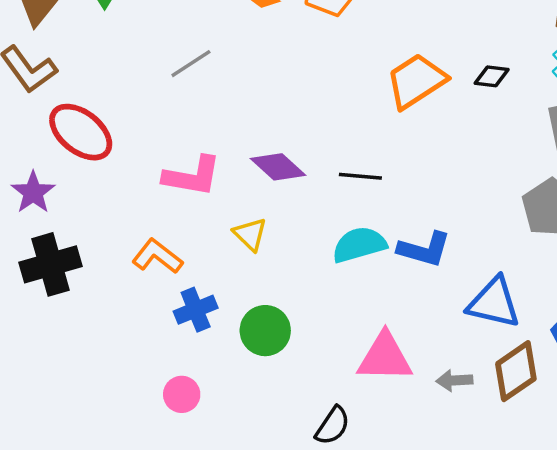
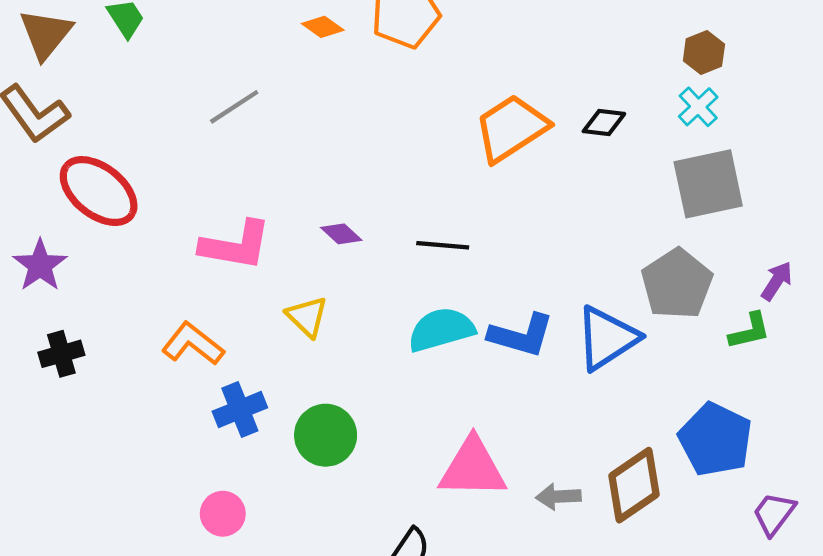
purple diamond: (278, 167) -> (341, 234), size x0.6
black cross: (51, 264) -> (61, 354), size x0.6
blue triangle: (494, 303) -> (607, 338), moved, turned -46

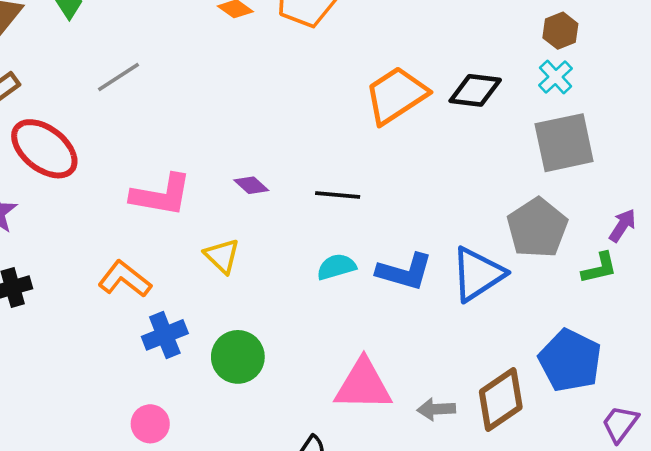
gray line: (234, 107) -> (119, 77), moved
black diamond: (604, 122) -> (475, 90), size x1.4
cyan semicircle: (441, 330) -> (336, 267), size x0.7

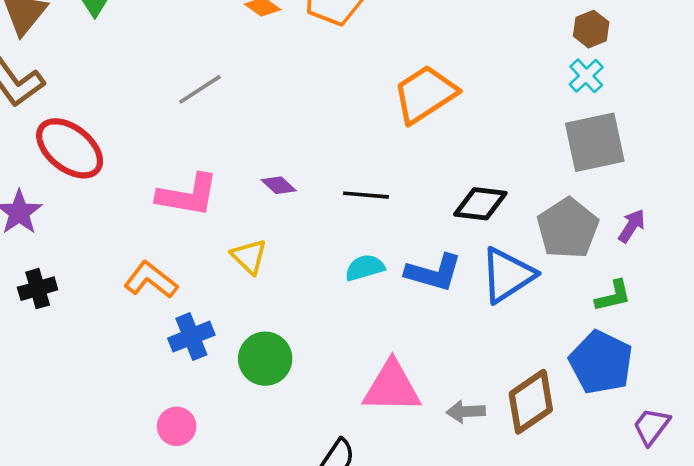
gray line: (119, 77) -> (200, 89), moved
black diamond: (475, 90) -> (480, 204), moved
purple arrow: (622, 225) -> (632, 226), moved
green L-shape: (599, 268) -> (613, 296), moved

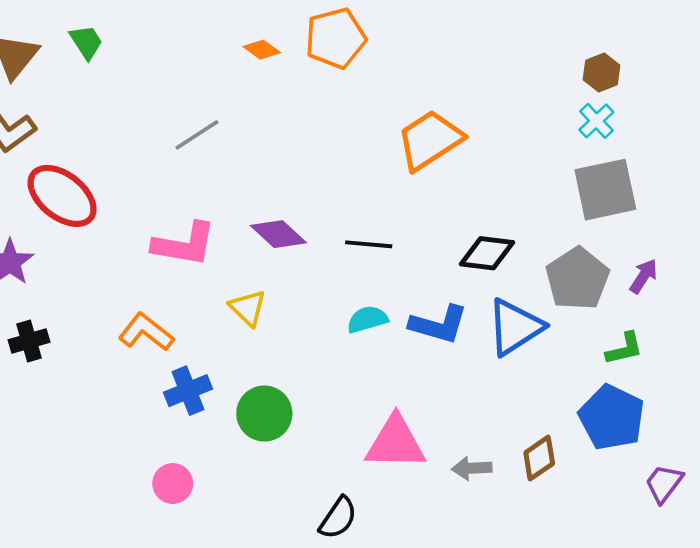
purple diamond: (279, 185) -> (278, 234), size x1.5
brown diamond: (531, 402) -> (539, 458), size x0.7

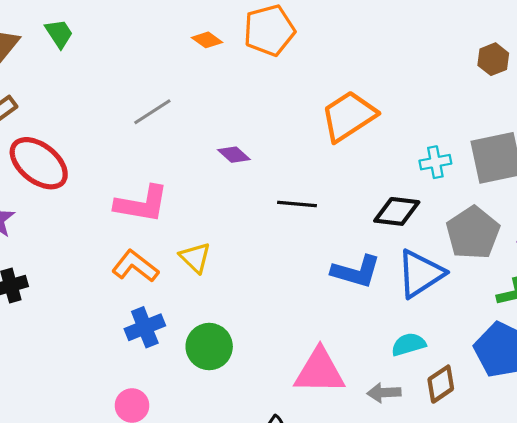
cyan cross: (596, 121) -> (435, 162), moved, turned 32
purple diamond: (278, 234) -> (234, 155), moved, size x0.7
cyan semicircle: (367, 319) -> (409, 344), moved
orange L-shape: (146, 332) -> (135, 266), moved

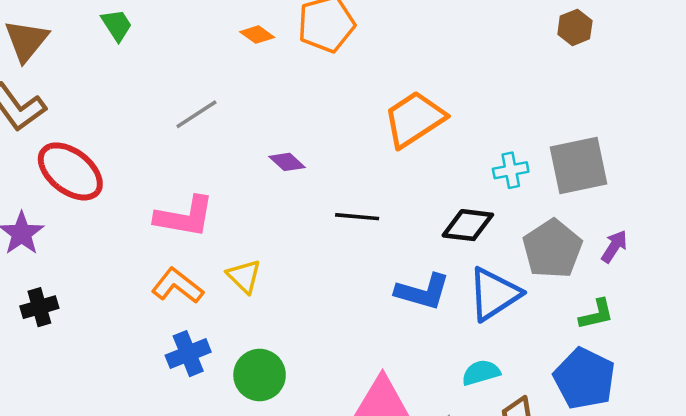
green trapezoid: (59, 34) -> (117, 25), moved
brown hexagon: (493, 59) -> (575, 27), moved

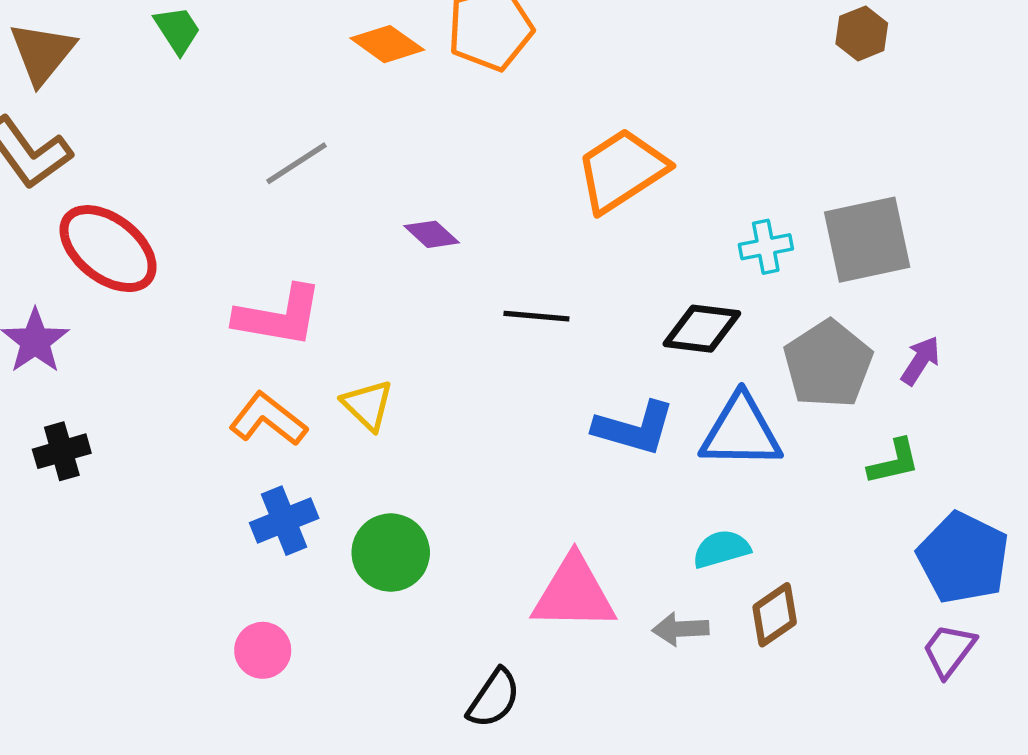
orange diamond: (257, 35) -> (387, 44), size x1.4
blue triangle: (494, 294) -> (741, 432), turned 34
blue pentagon: (584, 379) -> (963, 558), moved

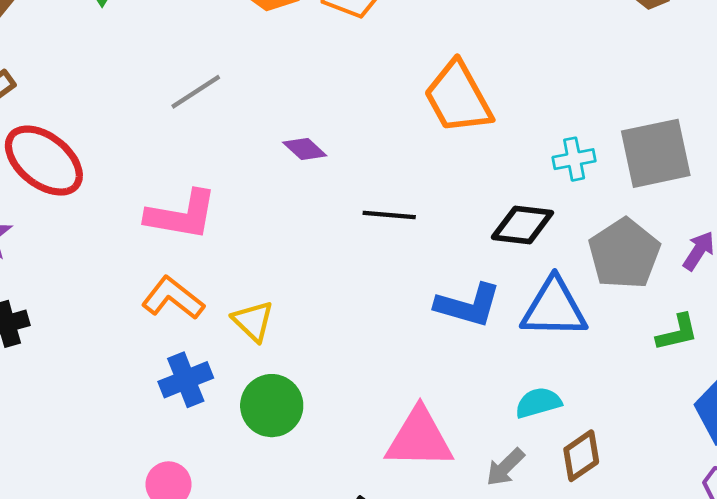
orange trapezoid: (622, 170) -> (458, 97), turned -86
yellow triangle: (368, 405) -> (253, 321), moved
gray arrow: (680, 629) -> (505, 467), turned -42

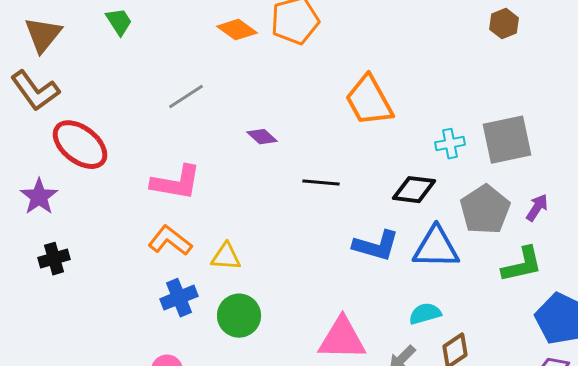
yellow triangle: (253, 321) -> (226, 257), turned -40
green L-shape: (677, 332) -> (522, 265), size x1.4

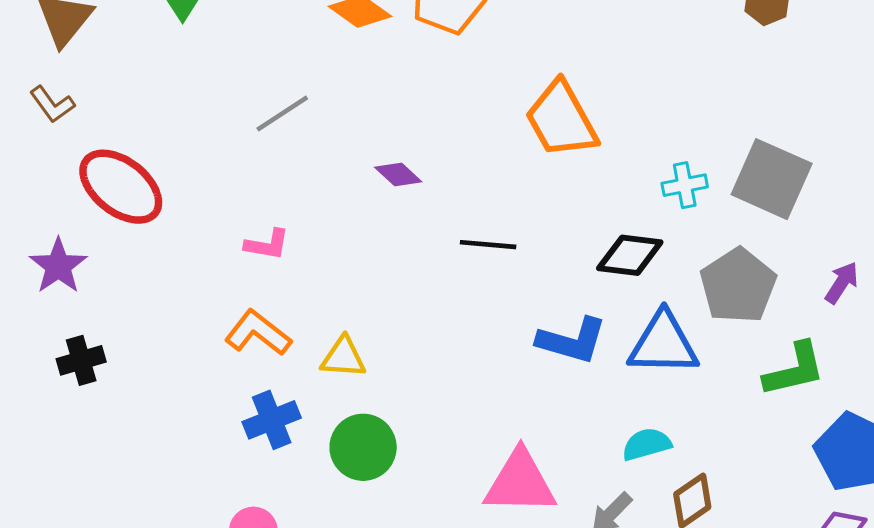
brown L-shape: (35, 91) -> (52, 104), size x0.6
gray square: (507, 140) -> (772, 179), turned 36
pink L-shape: (176, 183) -> (267, 245), size x0.6
purple arrow: (537, 208) -> (842, 283), moved

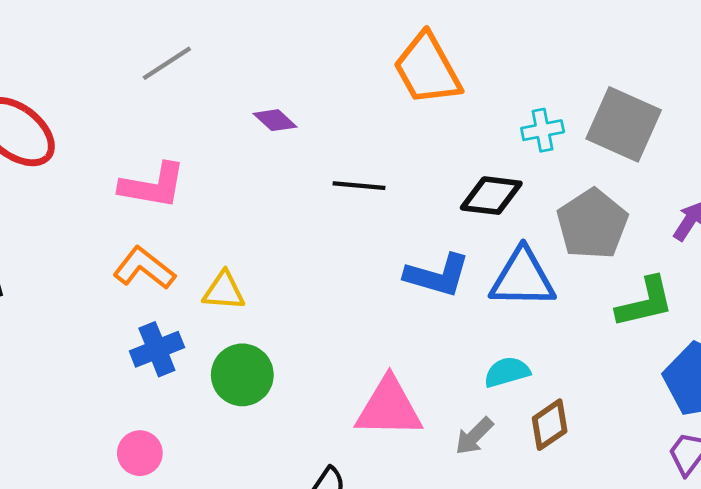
pink L-shape: (267, 245) -> (153, 186), size x1.6

